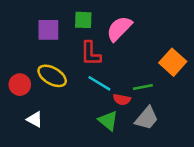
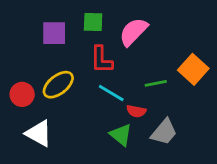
yellow ellipse: (52, 76) -> (58, 85), turned -68
green line: (143, 87) -> (156, 83), moved
white triangle: (35, 119) -> (39, 133), size x1.5

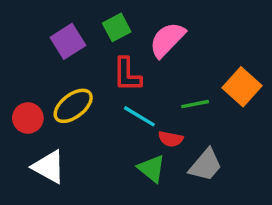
green square: (93, 22) -> (117, 27), turned -30
purple square: (54, 33) -> (68, 41), turned -32

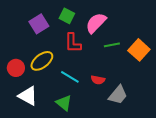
green square: (117, 27) -> (67, 16), turned -35
green line: (195, 104) -> (112, 45), moved
cyan line: (139, 116) -> (70, 77), moved
green triangle: (152, 169) -> (64, 103), moved

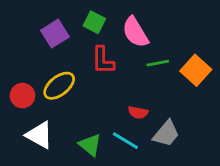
pink semicircle: (96, 23) -> (135, 32), turned -75
cyan line: (70, 77) -> (125, 141), moved

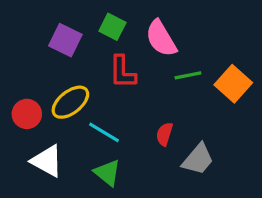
purple square: (55, 34) -> (65, 40), turned -32
red semicircle: (138, 112) -> (164, 134), turned 96
cyan line: (125, 141) -> (104, 132), moved

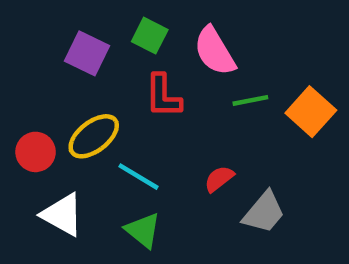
red semicircle: (164, 134) -> (219, 179), turned 35

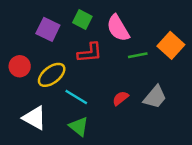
red L-shape: (163, 96) -> (90, 53), turned -95
orange square: (311, 112) -> (171, 45), moved
red circle: (36, 152) -> (20, 66), moved
gray trapezoid: (264, 212) -> (155, 97), moved

